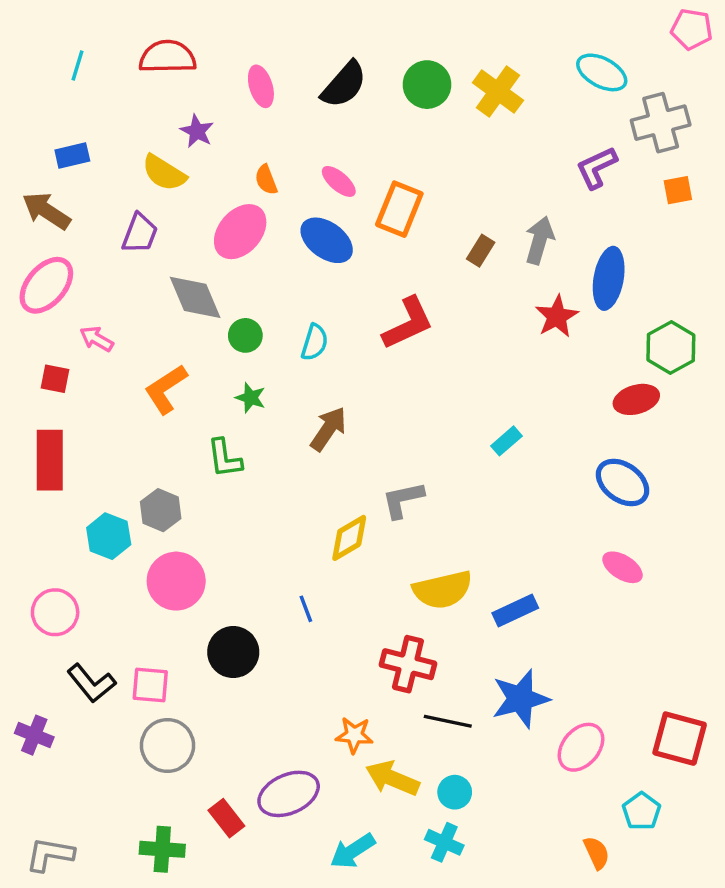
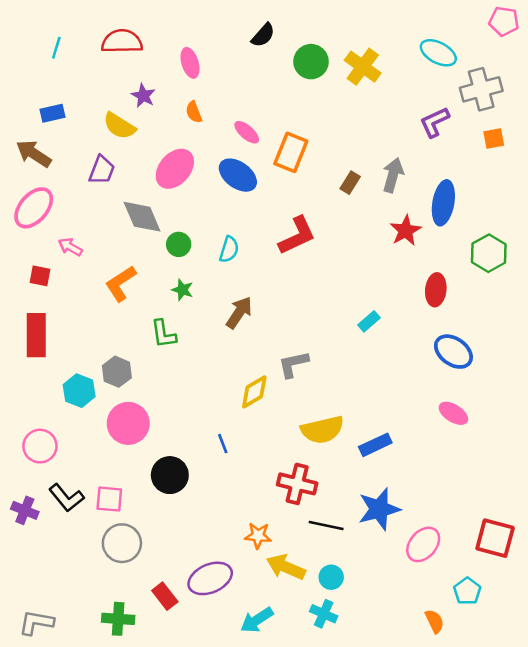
black semicircle: (344, 85) -> (263, 35), moved, size x0.7
orange semicircle: (266, 180) -> (194, 112), moved
red ellipse: (636, 399) -> (436, 290), moved, turned -68
purple cross: (34, 735) -> (25, 510), moved

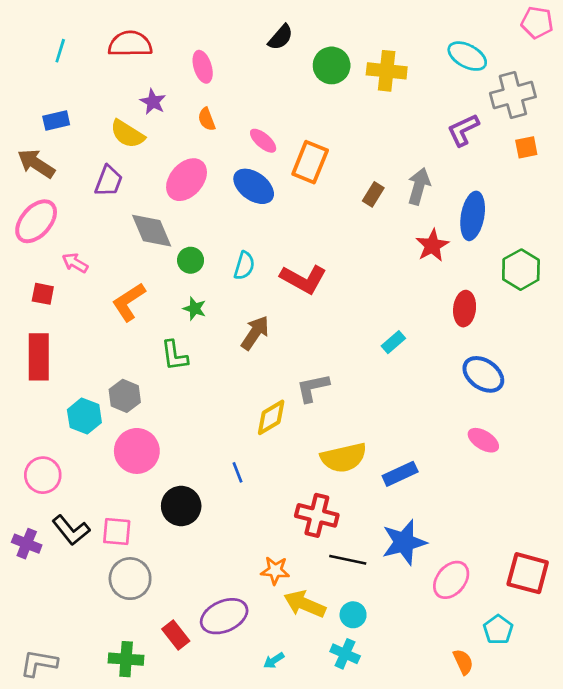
yellow cross: (363, 67) -> (387, 71), turned -30
red L-shape: (297, 236) -> (303, 279), moved, turned 54
cyan arrow: (257, 620) -> (274, 660), size x0.6

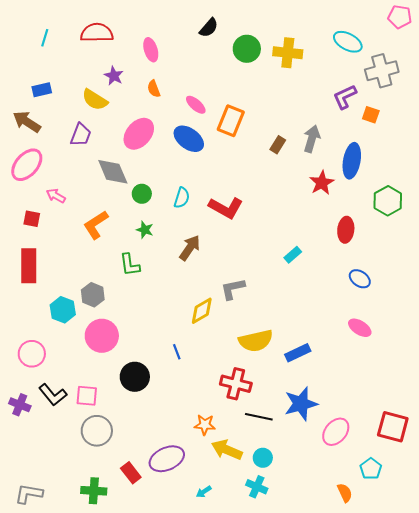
orange square: (526, 147) -> (371, 115), moved, turned 30
blue ellipse: (483, 374) -> (360, 279), size x0.7

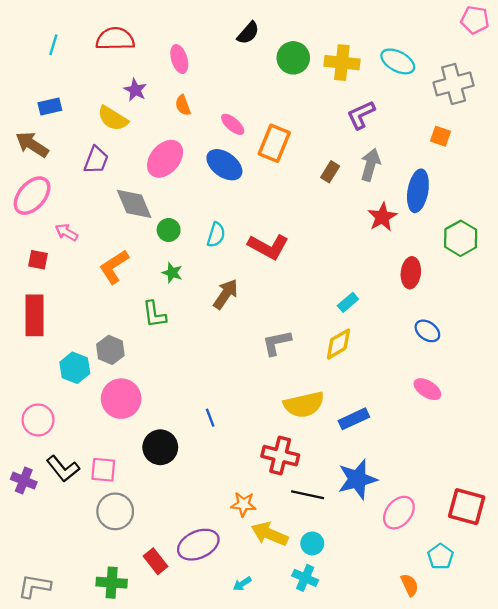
cyan ellipse: (348, 42) -> (398, 61), moved
purple L-shape: (345, 97) -> (361, 115), moved
yellow diamond: (202, 311) -> (338, 344), moved

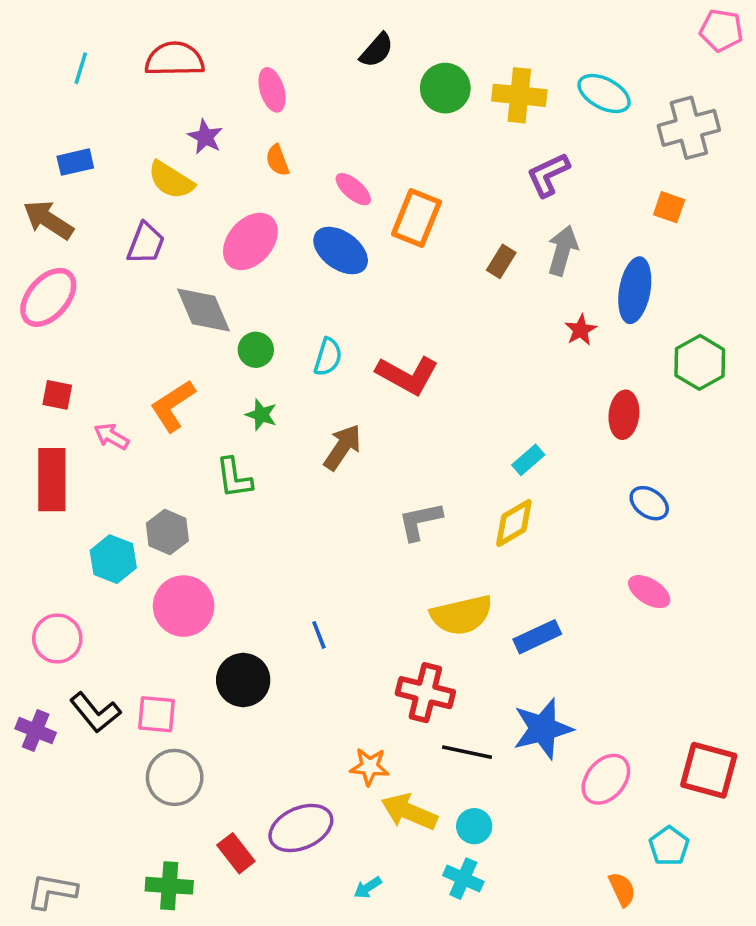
red star: (382, 217) -> (581, 330), size x0.7
pink arrow: (66, 232) -> (111, 436), moved

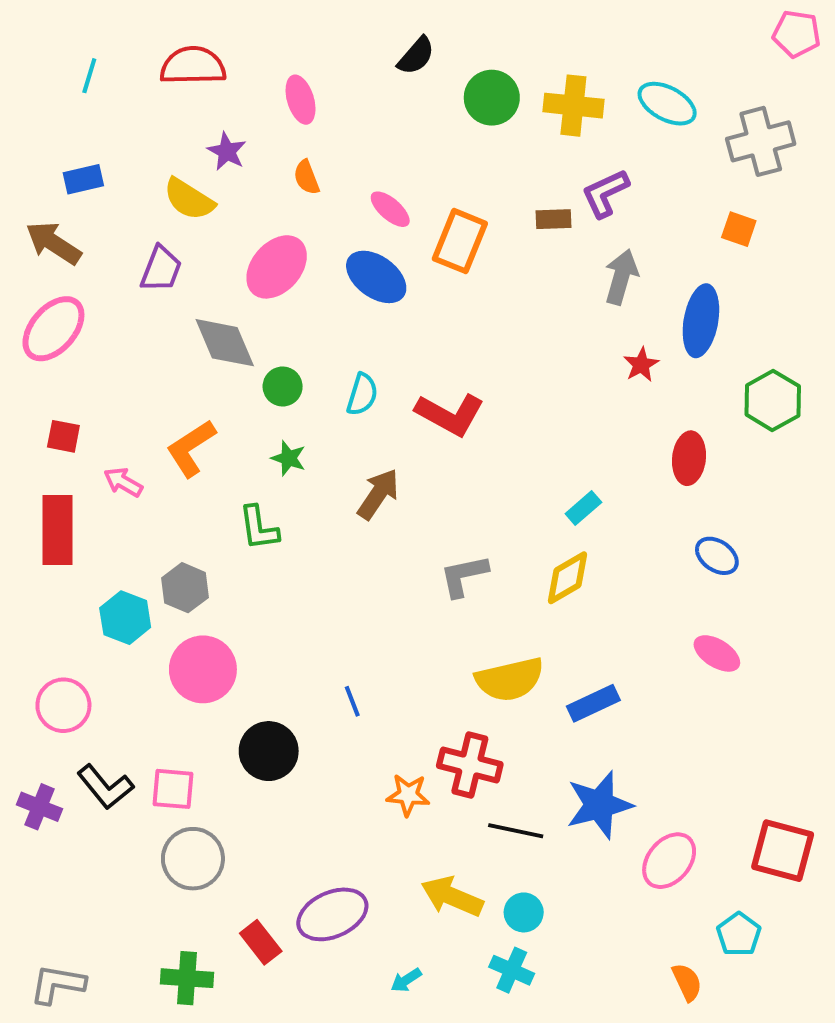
brown rectangle: (501, 261) -> (554, 219), moved, turned 56
orange star: (369, 767) -> (408, 795), moved

